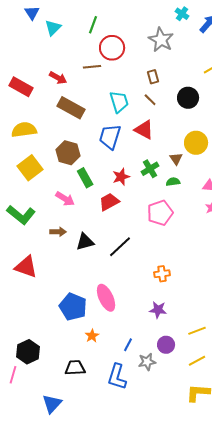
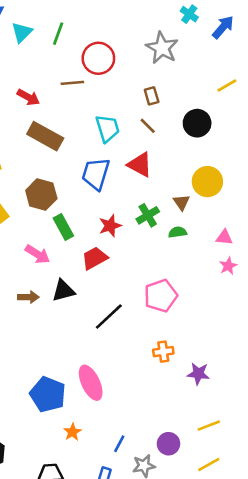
green line: (93, 25) -> (58, 34), moved
pink pentagon: (160, 213) -> (161, 296), moved
black triangle: (85, 242) -> (63, 291), moved
purple star: (158, 310) -> (198, 374), moved

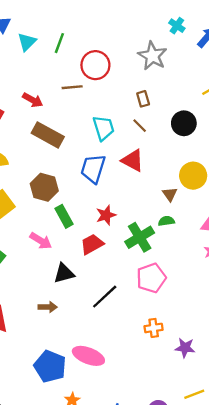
green cross: (148, 215) -> (140, 237), moved, size x1.4
brown arrow: (28, 297) -> (48, 307), moved
pink ellipse: (91, 383) -> (88, 356), turned -44

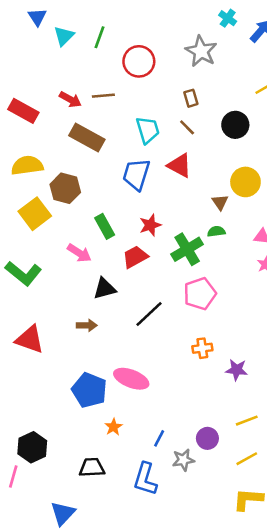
brown line: (72, 87) -> (103, 96), moved
brown hexagon: (44, 187) -> (65, 188), moved

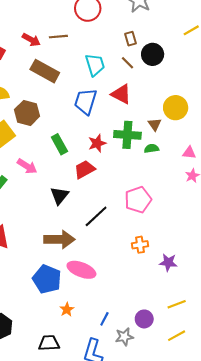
black circle: (235, 125) -> (153, 54), moved
green cross: (187, 249) -> (127, 135), moved, turned 35
pink arrow: (79, 253) -> (27, 166), moved
black triangle: (105, 289) -> (59, 196), turned -36
brown arrow: (87, 325) -> (59, 239), moved, size x1.8

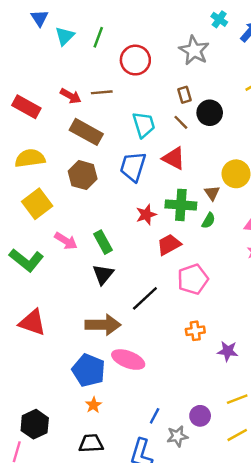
brown hexagon: (27, 113) -> (83, 175), moved
green rectangle: (59, 144) -> (103, 242), moved
green semicircle: (152, 148) -> (208, 221), turned 128
red trapezoid: (85, 169) -> (169, 245), moved
orange star: (67, 310) -> (93, 405), moved

